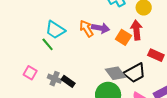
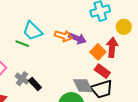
orange arrow: (86, 29) -> (63, 36), turned 126
green line: (48, 44) -> (22, 44), turned -40
red rectangle: (156, 55) -> (102, 71), moved

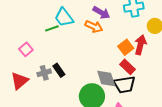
purple arrow: (77, 38) -> (101, 13), moved
green line: (22, 44) -> (52, 28), turned -48
gray cross: (22, 79) -> (44, 73), moved, turned 32

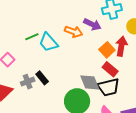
purple arrow: (101, 13) -> (92, 24), moved
cyan trapezoid: (64, 17) -> (48, 42), moved

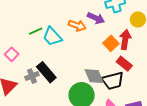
red rectangle: (110, 69) -> (124, 64), moved
black rectangle: (42, 78) -> (46, 72), size x1.5

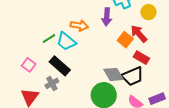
purple arrow: (96, 18) -> (107, 17), turned 78
orange arrow: (77, 26) -> (79, 26), moved
red arrow: (125, 40) -> (139, 34), turned -42
black rectangle: (46, 72) -> (60, 66), moved

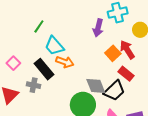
orange arrow: (79, 26) -> (65, 62), moved
green line: (49, 39) -> (39, 26), moved, turned -32
black trapezoid: (133, 76) -> (114, 91), turned -30
gray cross: (52, 83) -> (34, 85), turned 32

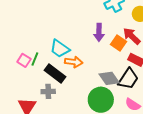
green line: (39, 26) -> (35, 59), moved
purple arrow: (98, 28) -> (99, 32), moved
pink square: (13, 63) -> (24, 60), moved

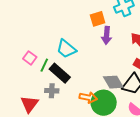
orange square: (119, 43) -> (98, 19), moved, turned 35
green line: (35, 59) -> (44, 65), moved
orange arrow: (74, 62) -> (88, 98), moved

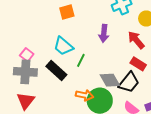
orange square: (98, 19) -> (67, 12), moved
green line: (44, 65) -> (81, 60), moved
gray cross: (52, 91) -> (25, 72), moved, size x1.6

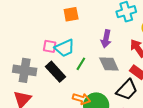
cyan trapezoid: (63, 46) -> (65, 48), turned -70
pink square: (27, 55) -> (50, 46), moved, turned -32
gray diamond: (110, 80) -> (109, 64), moved

